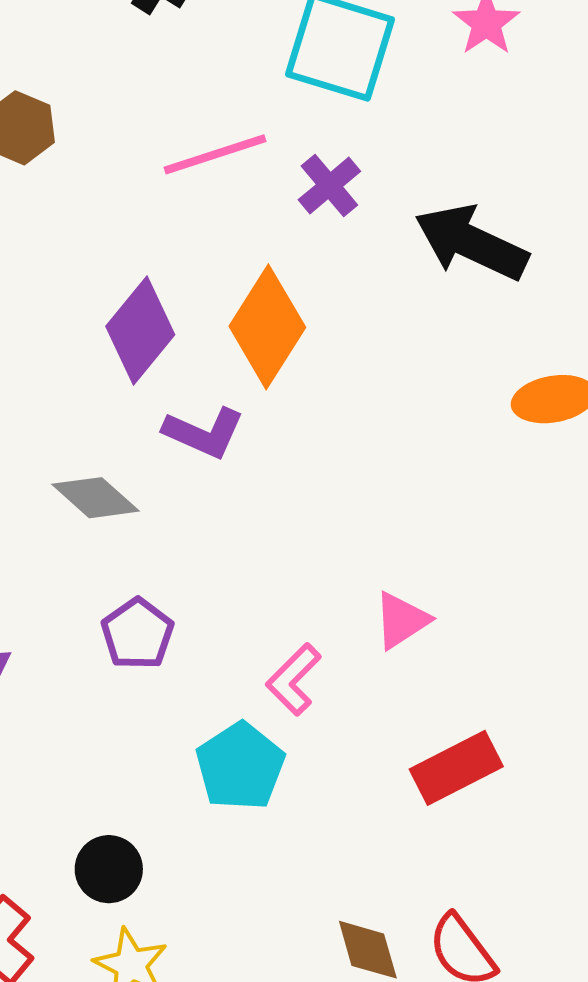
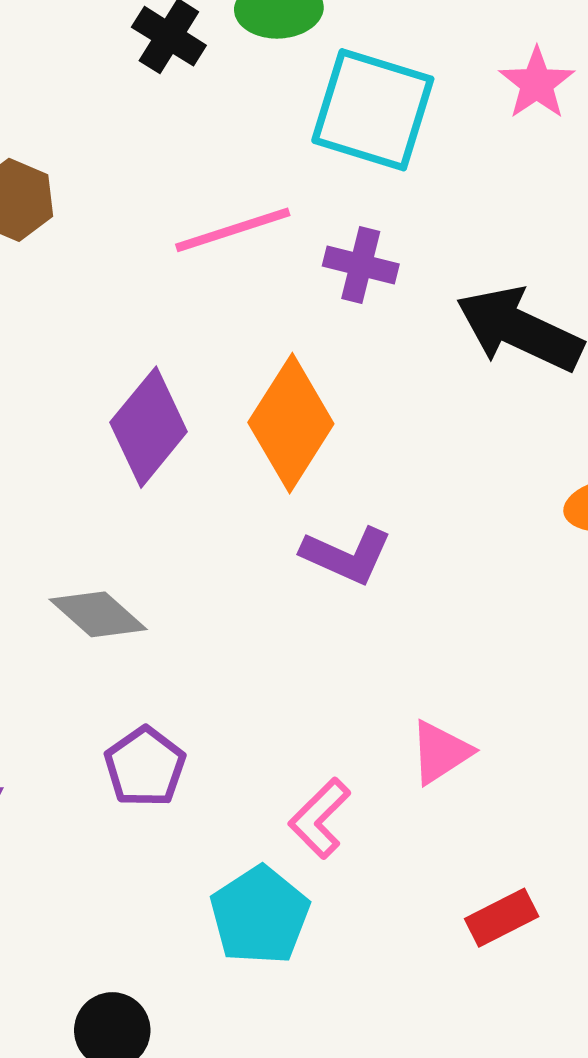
purple cross: (329, 185) -> (361, 265), turned -36
purple L-shape: (204, 433) -> (347, 555), moved
red rectangle: (456, 768) -> (502, 918), size x0.7

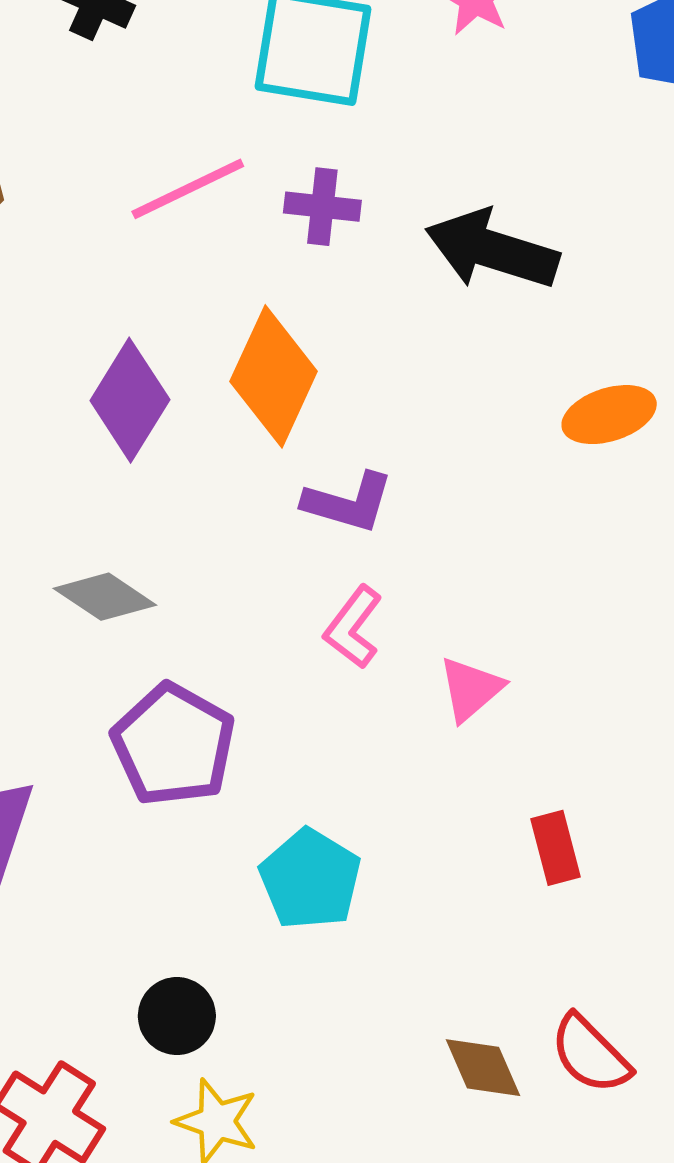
purple pentagon: (145, 767) -> (173, 745), size x1.5
pink L-shape: (320, 818) -> (353, 627), moved
red rectangle: (502, 918) -> (556, 848), turned -70

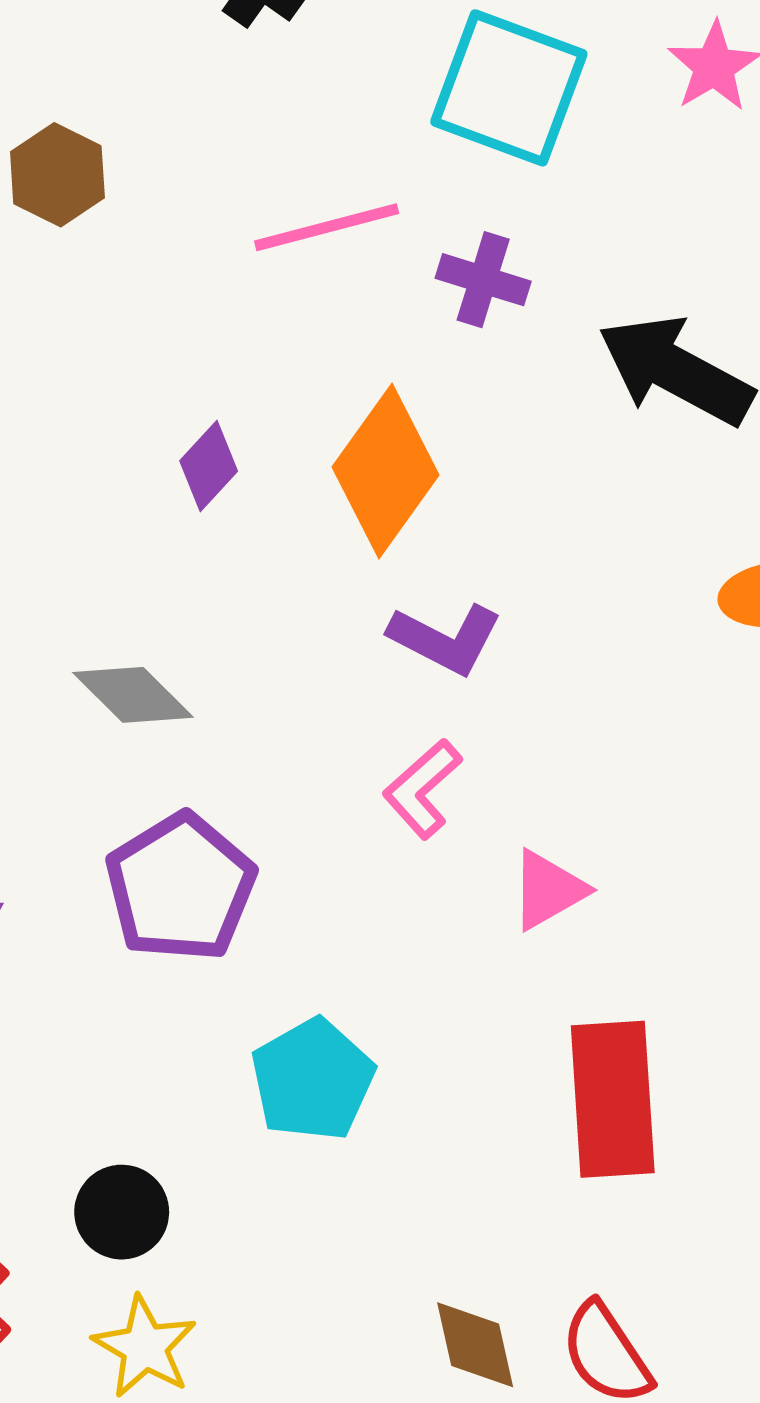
purple diamond: (130, 400) -> (209, 466), size x0.6
red rectangle: (556, 848) -> (613, 1099), size x1.8

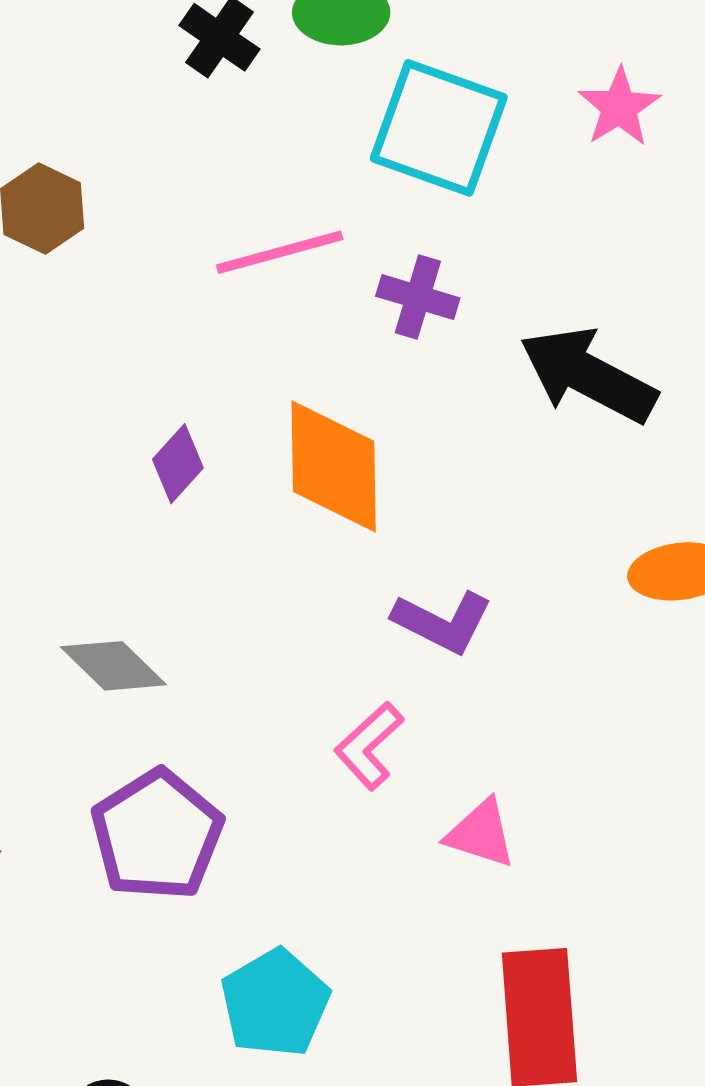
orange diamond: (385, 471) -> (334, 466), turned -36
purple L-shape: (445, 639) -> (443, 622), moved
pink triangle: (548, 890) -> (481, 834), turned 48

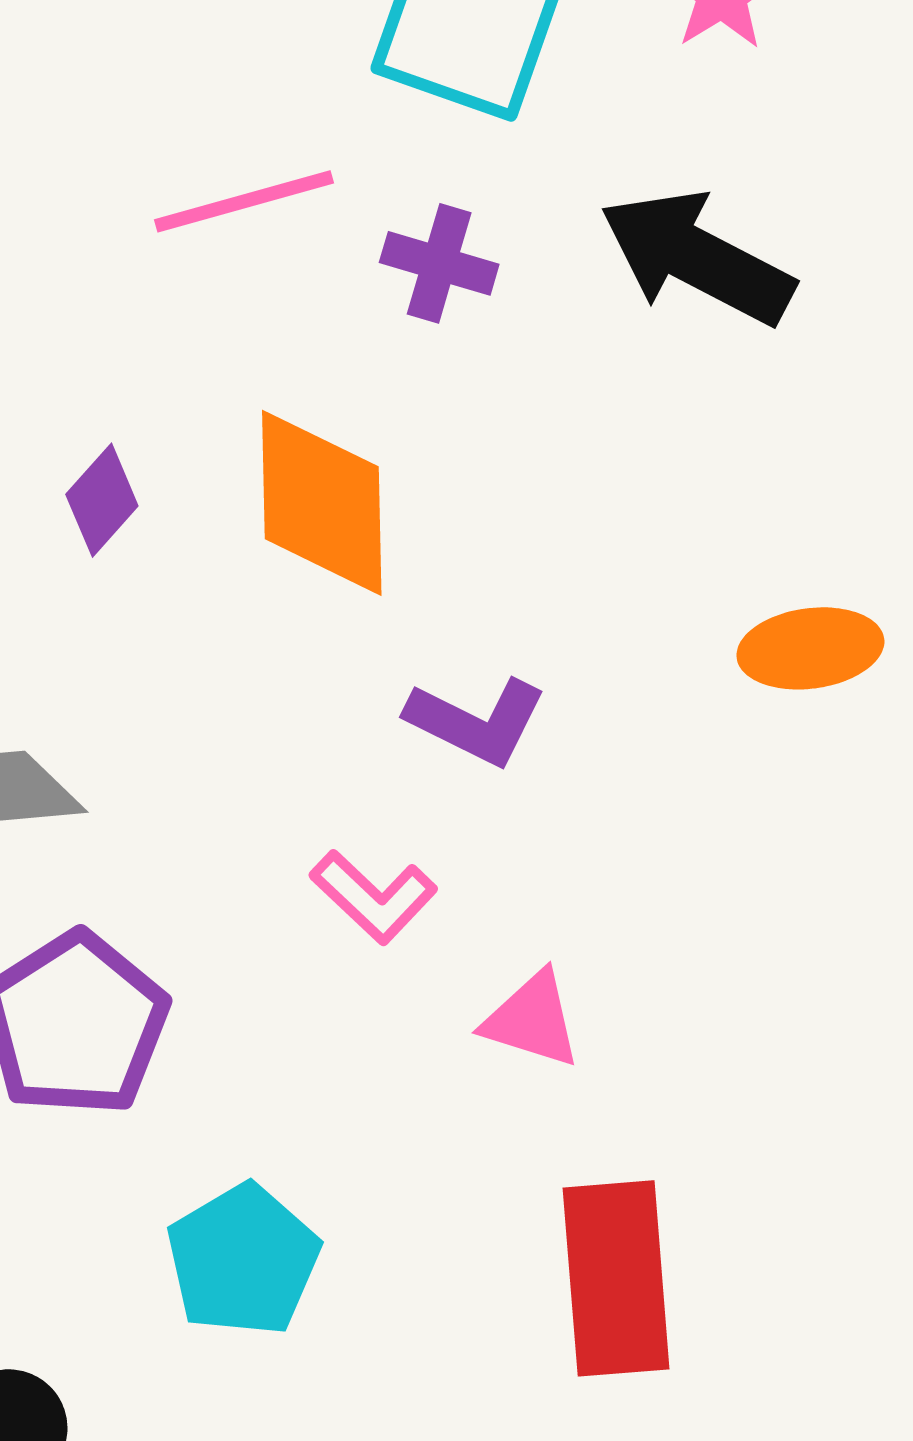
black arrow: (588, 375) -> (697, 258), moved
pink L-shape: (369, 746) -> (374, 897), turned -94

